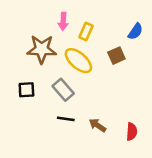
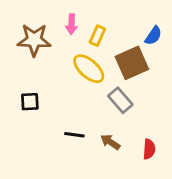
brown star: (42, 49) -> (34, 40), moved
brown square: (116, 56) -> (132, 63), size x1.6
gray rectangle: (63, 90) -> (120, 100), moved

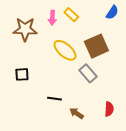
yellow rectangle: (97, 36) -> (71, 15), moved, turned -72
blue semicircle: (153, 36) -> (112, 12), moved
brown arrow: (110, 142) -> (77, 113), moved

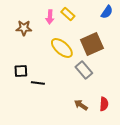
brown star: (25, 29) -> (24, 28), size x0.7
black line: (54, 99) -> (38, 83), moved
brown arrow: (77, 113) -> (81, 105), moved

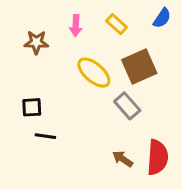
yellow rectangle: (68, 14) -> (117, 24), moved
black line: (38, 83) -> (45, 136), moved
red semicircle: (104, 104) -> (157, 157), size x1.6

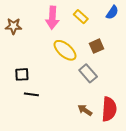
pink arrow: (76, 26) -> (52, 18), size x1.5
brown star: (36, 42) -> (14, 26), moved
brown square: (139, 66) -> (97, 46), size x0.6

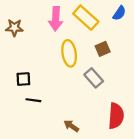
yellow rectangle: (81, 17) -> (86, 18), size x1.6
yellow ellipse: (65, 50) -> (69, 53), turned 40
brown arrow: (85, 110) -> (71, 126), moved

